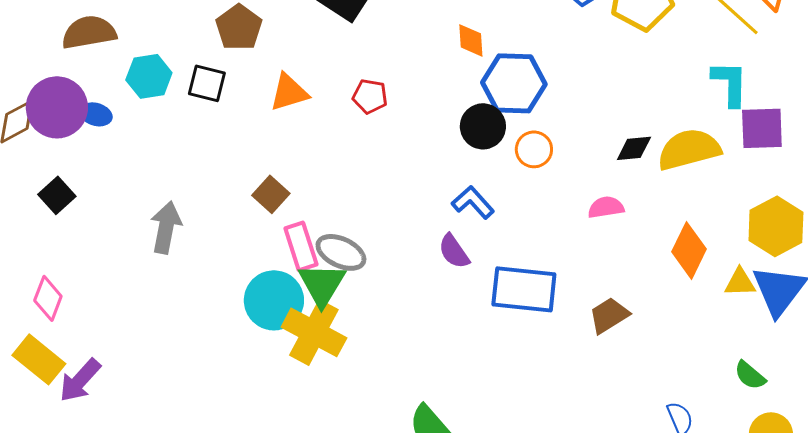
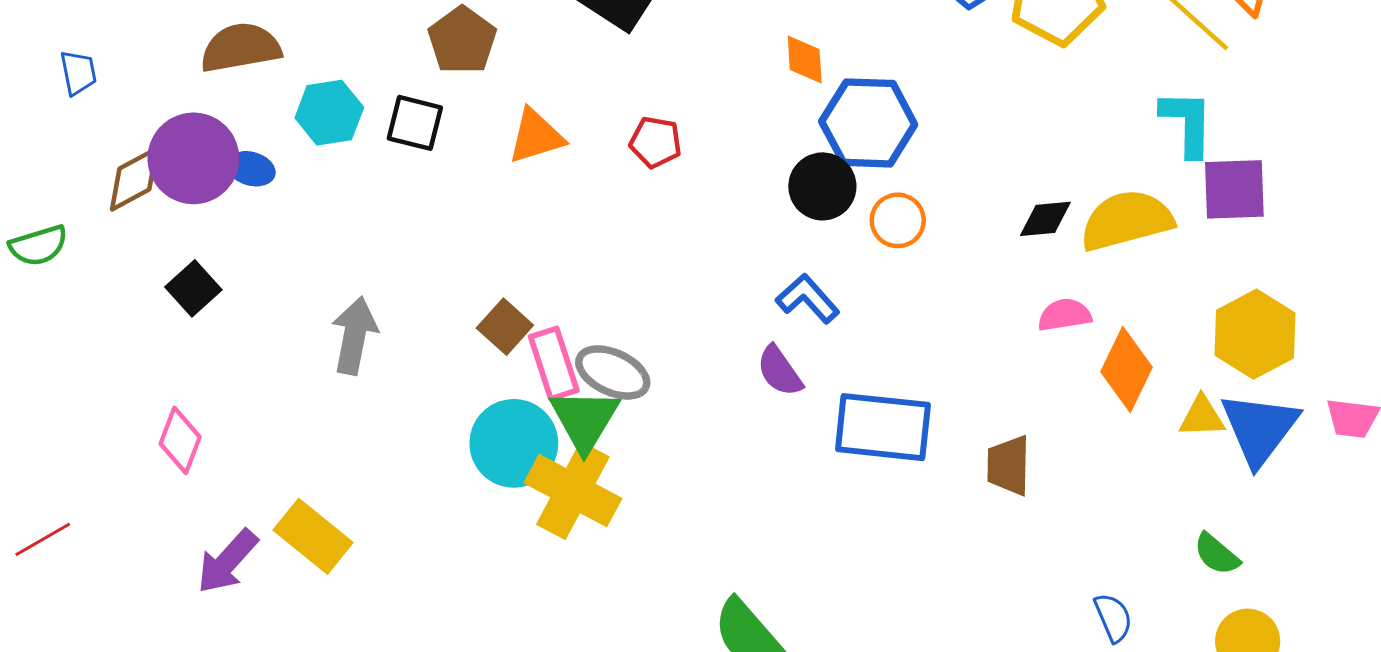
brown square: (271, 194) -> (505, 327), moved
pink semicircle: (606, 207) -> (1065, 315), moved
brown trapezoid: (609, 315) -> (1008, 465), turned -57
yellow rectangle: (39, 359) -> (313, 536), moved

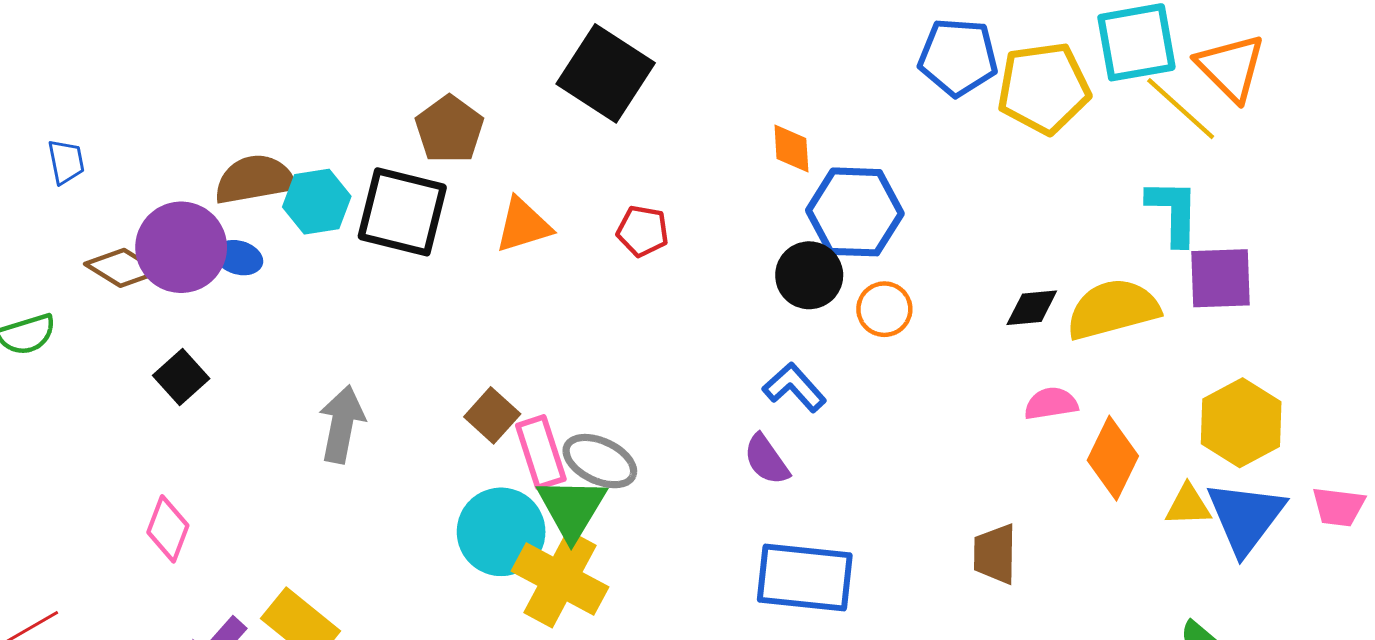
brown semicircle: (241, 48) -> (255, 179), moved
black square: (415, 123) -> (402, 212), size x1.6
brown diamond: (134, 179) -> (122, 268), turned 60
blue rectangle: (883, 427) -> (805, 578), moved

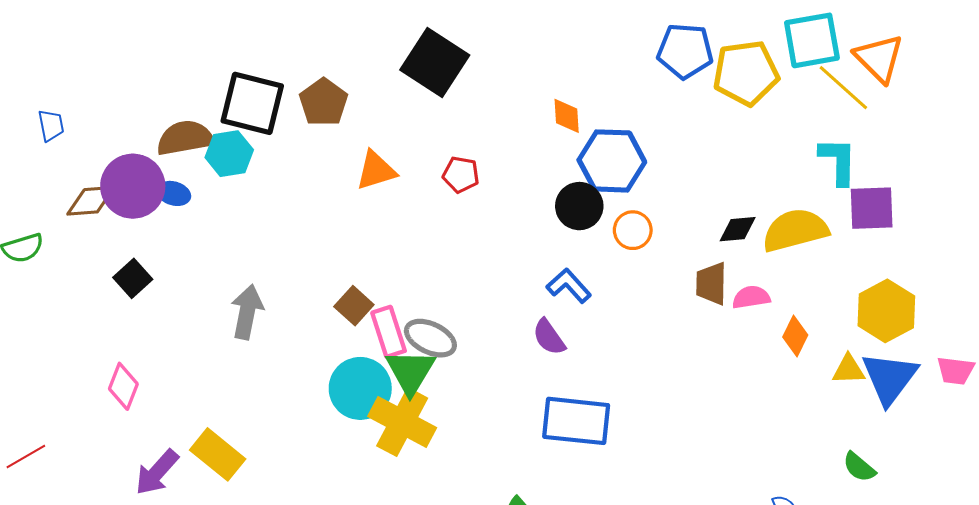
black square: (402, 212) -> (252, 103), moved
brown diamond: (122, 268) -> (91, 201), turned -36
orange diamond: (1113, 458) -> (795, 336), size x0.7
brown trapezoid: (995, 554) -> (711, 284), moved

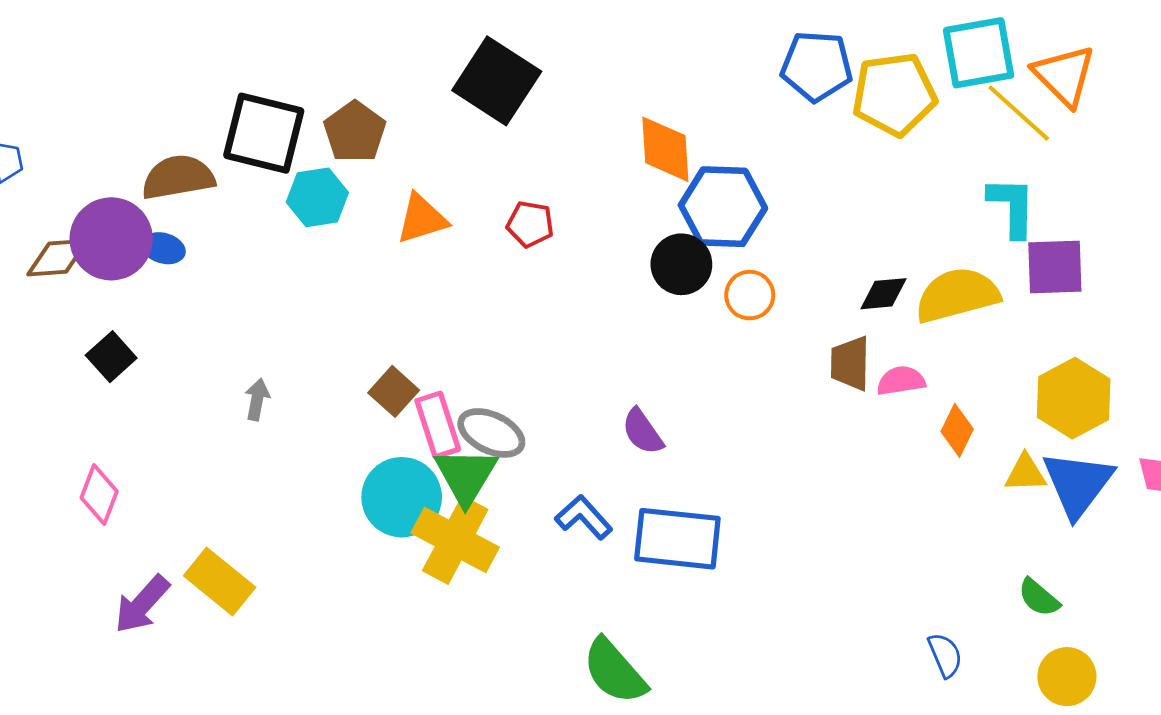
orange diamond: (567, 116) -> (665, 149), size x1.5
cyan hexagon: (229, 154) -> (317, 197), moved
blue L-shape: (569, 286) -> (584, 517), moved
gray arrow: (247, 312) -> (257, 399), size x0.6

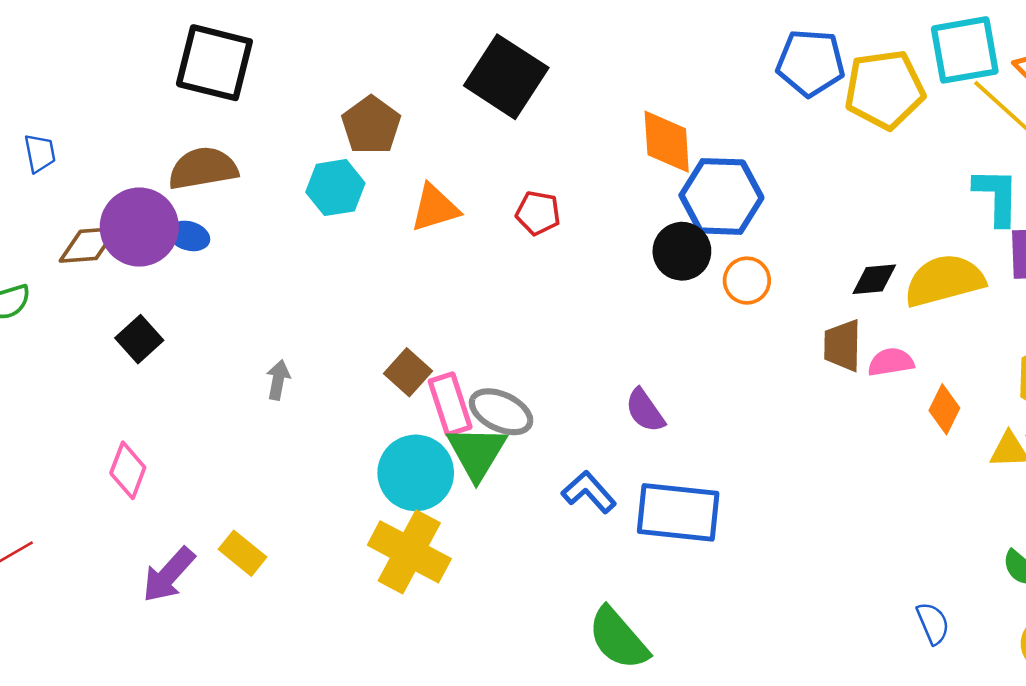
black square: (264, 133) -> (214, 63), moved
yellow cross: (455, 540) -> (409, 552), moved
yellow rectangle: (220, 582) -> (242, 553), size x0.7

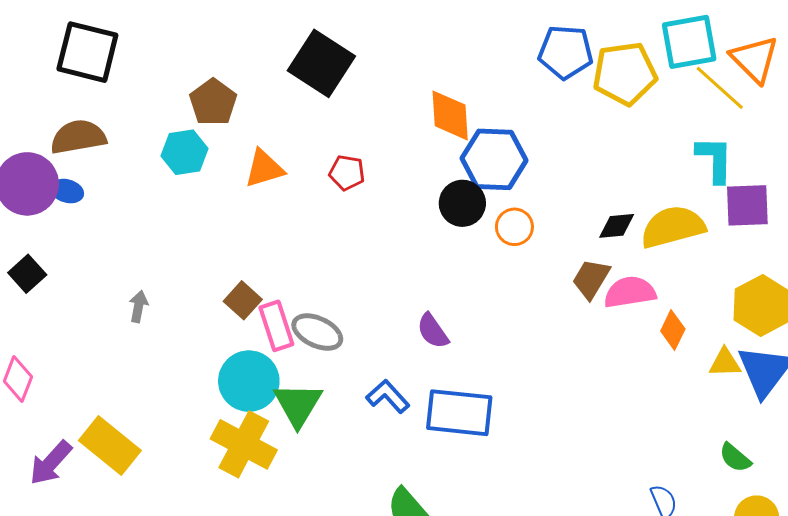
brown trapezoid: (842, 345) -> (591, 279), turned 30
pink semicircle: (891, 362) -> (630, 292), size x1.4
green triangle: (477, 453) -> (298, 405), moved
yellow rectangle: (242, 553) -> (110, 445), size x1.6

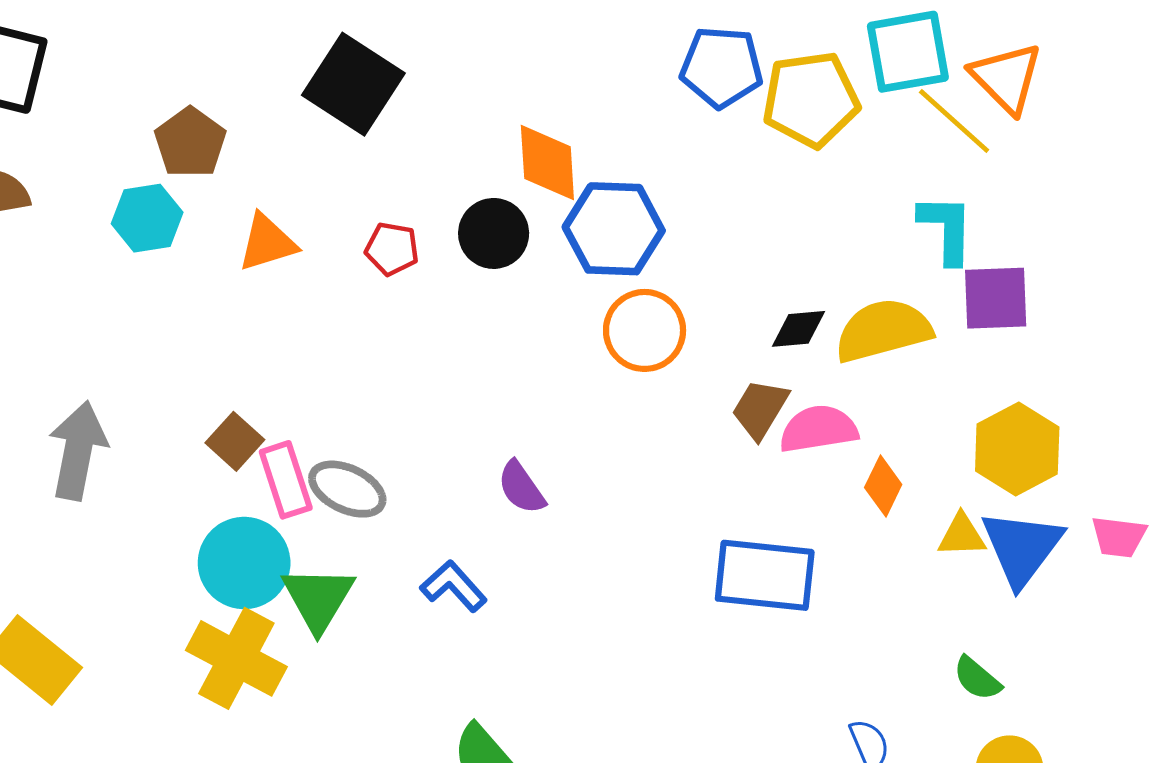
black circle: (462, 203) -> (494, 233), moved
orange circle: (514, 227) -> (645, 330), size x1.4
gray arrow: (139, 306) -> (78, 451), size x2.0
blue rectangle: (459, 413) -> (765, 575), moved

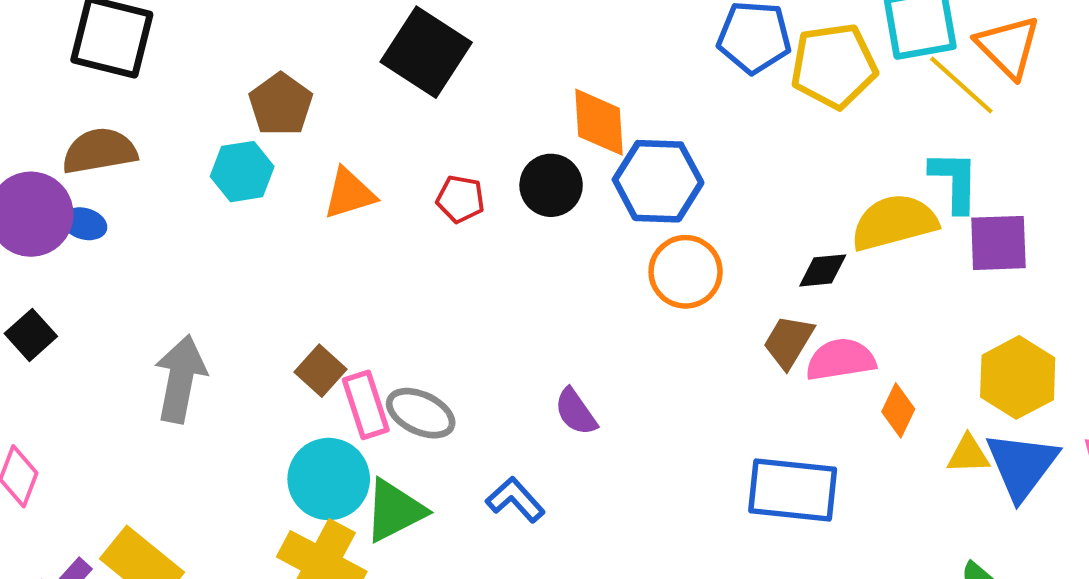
yellow semicircle: (883, 330) -> (894, 222), moved
green triangle: (318, 598) -> (395, 511), turned 32

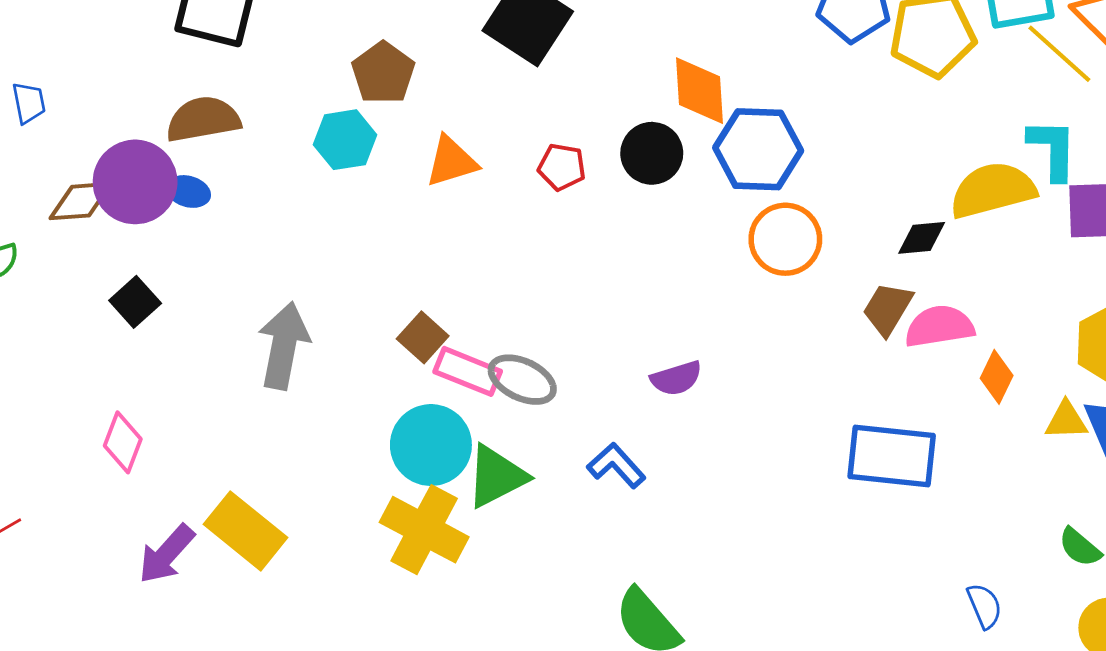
pink rectangle: (366, 405) -> (468, 371), turned -50
purple semicircle: (576, 412) -> (676, 378), turned -72

